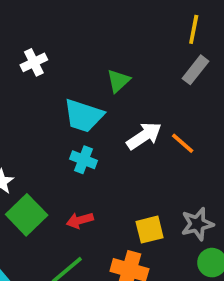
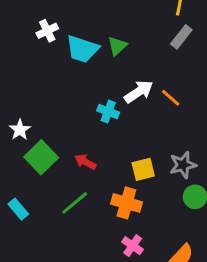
cyan trapezoid: (83, 116) -> (82, 49), moved
cyan cross: (83, 160) -> (108, 112), moved
red arrow: (80, 220) -> (85, 162), turned 45

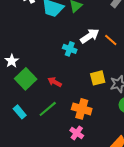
yellow square: (143, 169) -> (98, 78), moved
cyan rectangle: (18, 209) -> (20, 112), moved
pink cross: (133, 246) -> (77, 133), moved

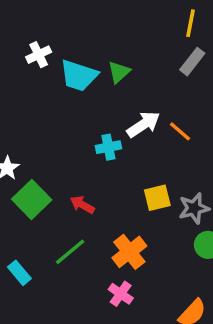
cyan cross: (70, 49) -> (108, 147), turned -32
orange cross: (82, 109) -> (129, 252), turned 36
cyan rectangle: (20, 112) -> (19, 273), moved

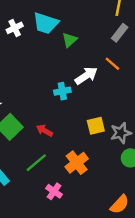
cyan trapezoid: (79, 76) -> (46, 23), moved
orange line: (180, 131) -> (112, 64), moved
pink cross: (121, 294) -> (54, 191), moved

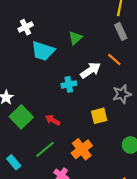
cyan trapezoid: (46, 23) -> (43, 51), moved
gray rectangle: (120, 33) -> (121, 31), turned -63
gray star: (121, 133) -> (122, 94), moved

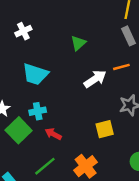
cyan trapezoid: (43, 51) -> (35, 74), moved
orange line: (114, 60) -> (121, 67), turned -56
cyan cross: (69, 84) -> (38, 111), moved

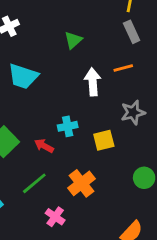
white arrow: (95, 79) -> (93, 82), turned -60
cyan cross: (38, 111) -> (68, 126), moved

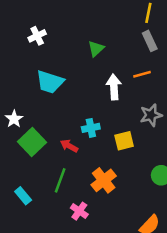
green line: (34, 183) -> (60, 180), turned -30

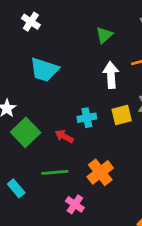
white cross: (37, 36) -> (31, 22), turned -30
green triangle: (96, 49) -> (104, 35), moved
yellow square: (124, 141) -> (122, 115), moved
green line: (60, 180) -> (55, 172), turned 65

